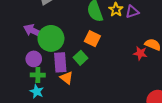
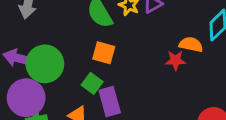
purple circle: (34, 59) -> (26, 98), size x1.6
purple rectangle: (60, 62) -> (110, 102), moved

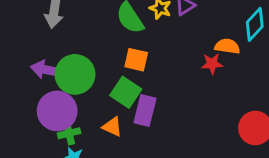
green square: (92, 83) -> (126, 92), size x1.4
purple rectangle: (110, 102) -> (145, 111), turned 32

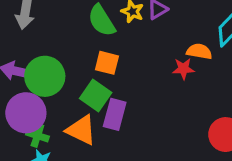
orange triangle: (112, 127) -> (81, 130), size x1.5
green cross: (69, 133) -> (37, 136), turned 30

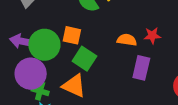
orange semicircle: (199, 51) -> (127, 40), moved
orange square: (107, 63) -> (72, 35), moved
purple rectangle: (115, 114) -> (141, 68), moved

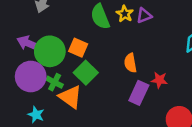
red star: (152, 36) -> (159, 80), moved
orange semicircle: (127, 40) -> (130, 63), turned -120
green cross: (40, 91) -> (55, 82), moved

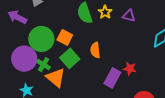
purple triangle: (144, 15) -> (129, 16), moved, turned 32
purple arrow: (29, 43) -> (17, 17), moved
orange semicircle: (130, 63) -> (95, 50), moved

